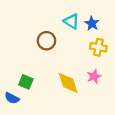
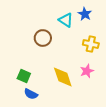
blue star: (92, 23) -> (85, 14), moved
blue semicircle: (12, 98) -> (31, 94), moved

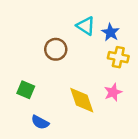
blue star: (85, 14) -> (110, 32), moved
green square: (24, 76) -> (26, 90), moved

